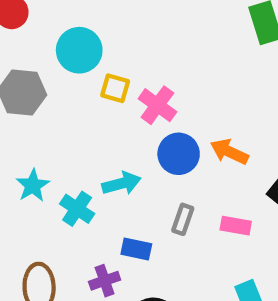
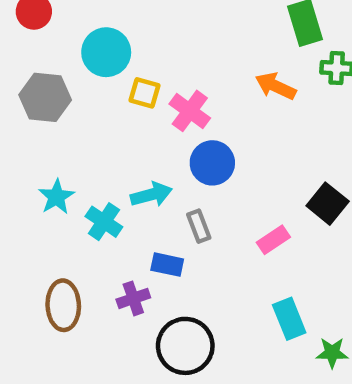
orange arrow: (229, 152) -> (276, 86), moved
gray rectangle: (183, 219) -> (199, 226), moved, turned -40
pink rectangle: (236, 226) -> (273, 240), turned -44

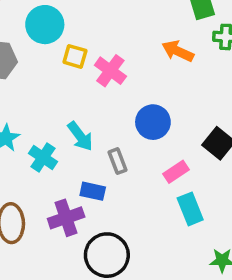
blue circle: (212, 163) -> (153, 122), moved
cyan arrow: (151, 195) -> (80, 136), turned 68
purple cross: (133, 298) -> (66, 218), size x1.4
cyan rectangle: (289, 319) -> (190, 209), moved

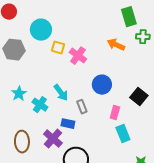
pink rectangle: (176, 172) -> (115, 113), turned -40
purple cross: (66, 218) -> (53, 139), turned -30

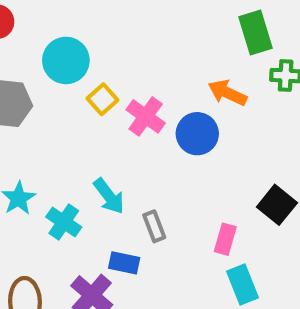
yellow square: (58, 48) -> (103, 99), turned 32
blue circle: (102, 85) -> (197, 134), moved

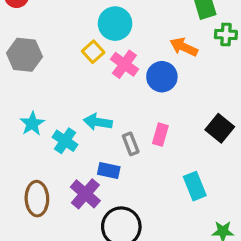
cyan circle: (66, 60) -> (115, 24), moved
cyan arrow: (109, 196) -> (98, 122), turned 136
pink rectangle: (225, 239) -> (160, 135), moved

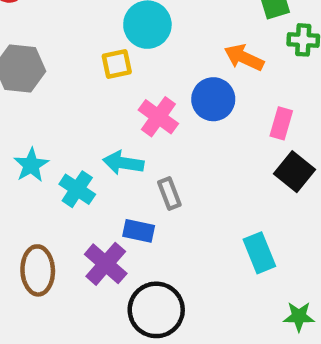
yellow square: (93, 52) -> (117, 64), turned 30
pink cross: (124, 64) -> (158, 117), moved
pink rectangle: (160, 135) -> (281, 123), moved

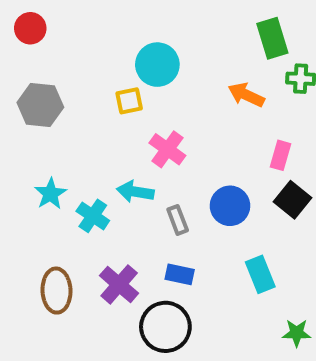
blue circle: (213, 99) -> (230, 206), moved
blue rectangle: (139, 231) -> (180, 274), moved

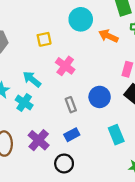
cyan circle: (157, 65) -> (81, 19), moved
cyan arrow: (135, 192) -> (32, 79), moved, turned 30
blue rectangle: (180, 274) -> (72, 135), turned -40
black circle: (165, 327) -> (64, 163), size x0.7

